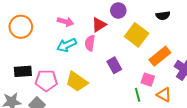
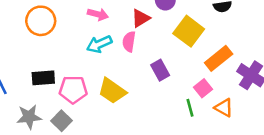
pink square: (148, 80) -> (203, 88), turned 32

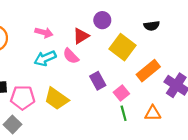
pink semicircle: (129, 42) -> (71, 56), turned -54
pink square: (203, 88) -> (121, 93), moved
orange triangle: (224, 108) -> (153, 113), turned -30

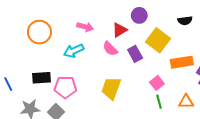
cyan arrow: (45, 58) -> (74, 51), moved
orange rectangle: (148, 71) -> (182, 62), turned 30
purple rectangle: (98, 81) -> (135, 54), moved
yellow trapezoid: (56, 99) -> (111, 88), moved, turned 75

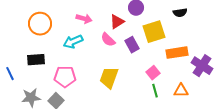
yellow square: (158, 40) -> (154, 32), turned 35
black rectangle: (42, 78) -> (36, 60), moved

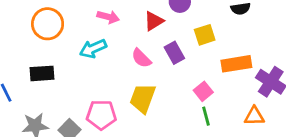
yellow square: (154, 32) -> (205, 35), size x0.7
pink semicircle: (108, 40) -> (141, 58), moved
pink pentagon: (65, 77) -> (101, 115), moved
orange triangle: (181, 91) -> (254, 116), moved

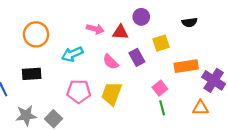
pink arrow: (108, 17) -> (95, 29), moved
red triangle: (154, 21) -> (120, 32), turned 35
pink pentagon: (101, 115) -> (79, 91), moved

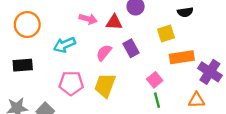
yellow square: (161, 43) -> (166, 34), moved
pink semicircle: (111, 62) -> (104, 53), turned 84

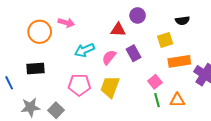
pink arrow: (88, 19) -> (66, 23), moved
cyan arrow: (64, 45) -> (85, 50), moved
orange triangle: (196, 100) -> (177, 100), moved

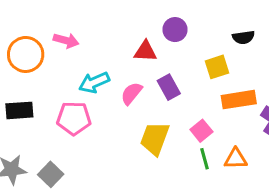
pink pentagon: (79, 85) -> (74, 118), moved
yellow trapezoid: (110, 87) -> (155, 138), moved

